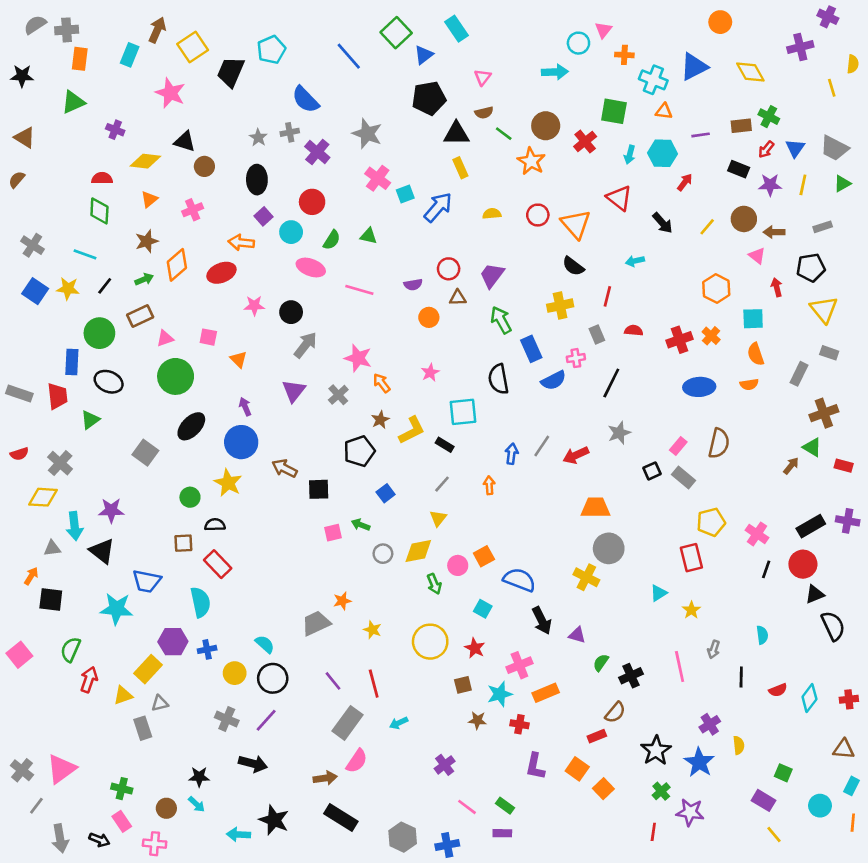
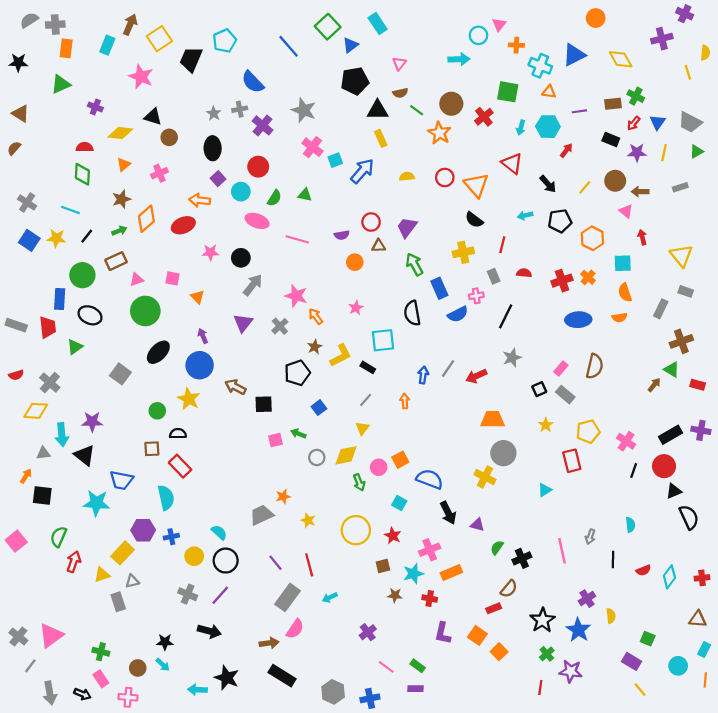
black pentagon: (811, 268) -> (560, 221), moved
yellow star: (691, 610) -> (546, 425), moved

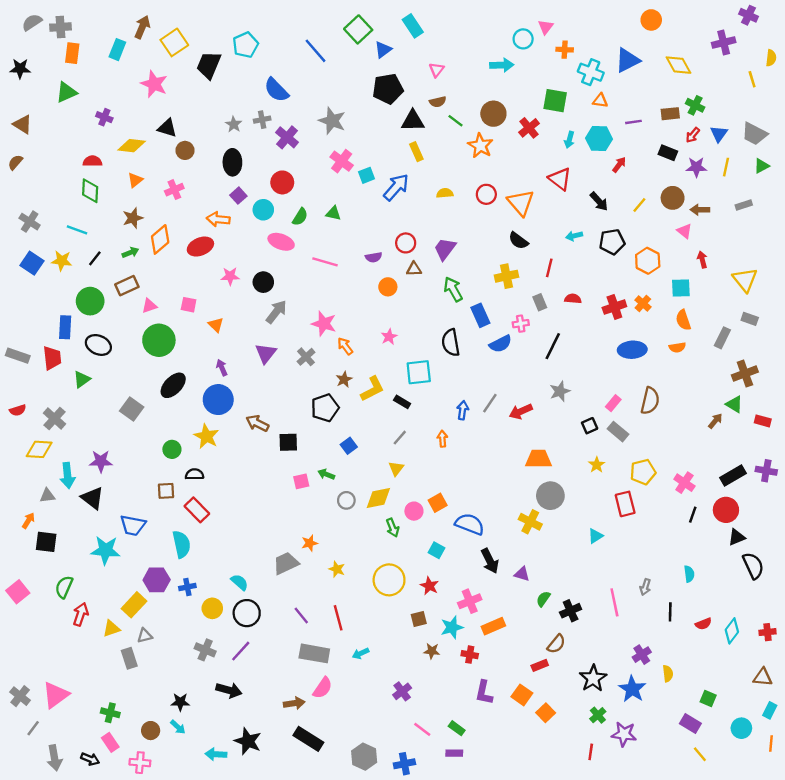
gray rectangle: (287, 597) -> (314, 653), turned 64

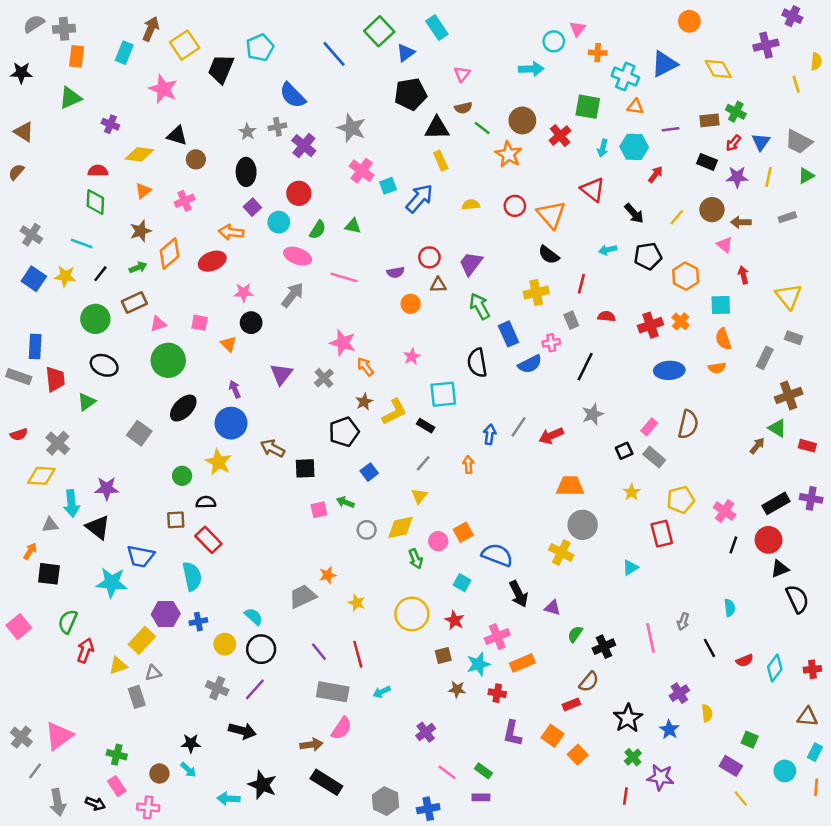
black circle: (263, 282) -> (251, 323), moved
gray arrow: (276, 312) -> (293, 295), moved
blue rectangle: (65, 327) -> (35, 347), moved
black line: (670, 612) -> (709, 648), turned -30
blue star: (632, 689) -> (669, 730), size x0.7

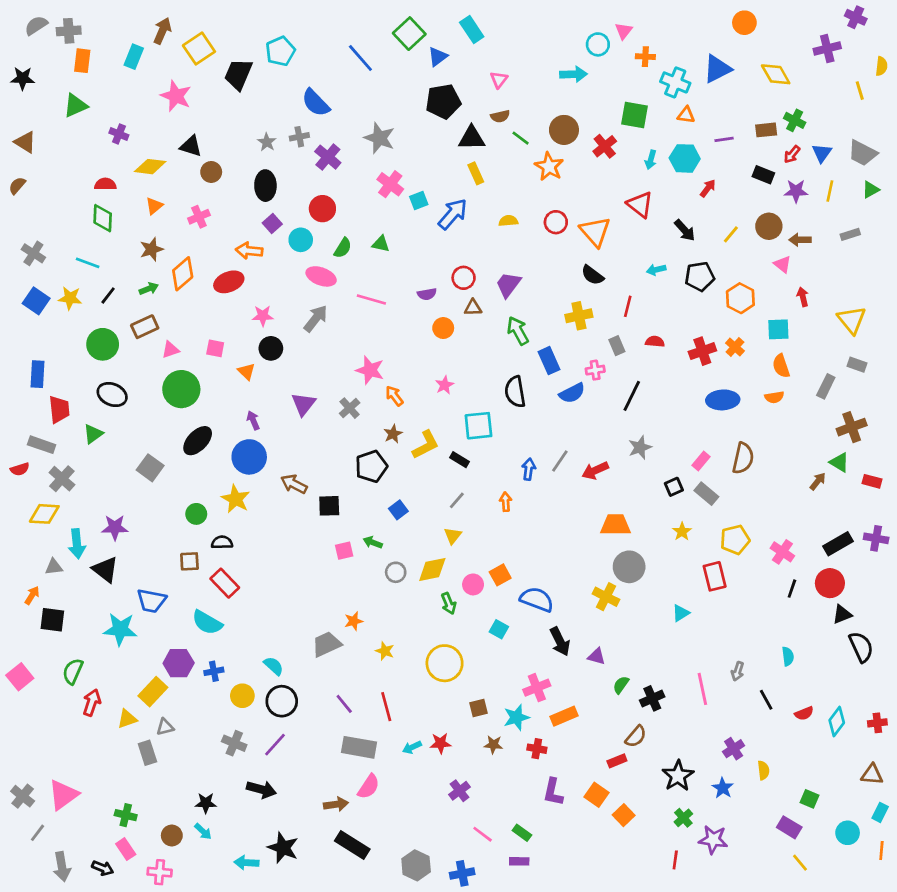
gray rectangle: (19, 377) -> (42, 445), moved
cyan semicircle: (192, 576) -> (207, 622), turned 132
red star: (455, 620) -> (440, 743), moved, turned -30

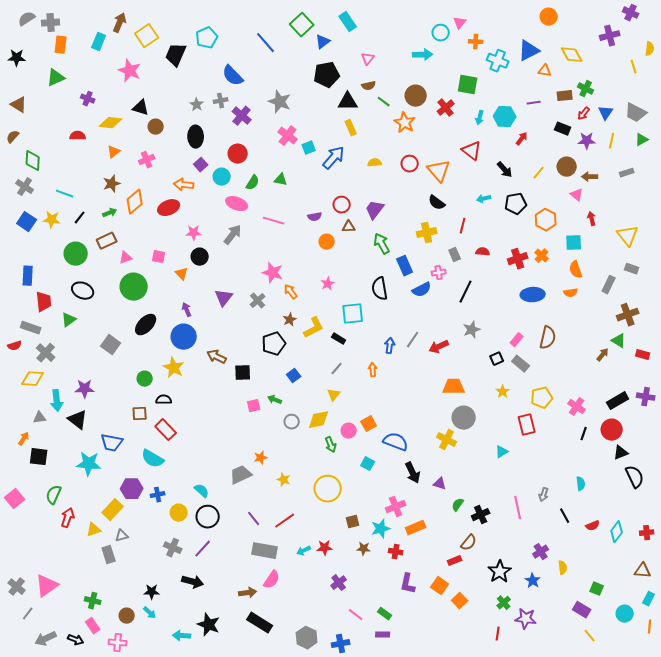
orange triangle: (686, 115) -> (545, 71), moved
green diamond: (103, 218) -> (33, 161), moved
red line: (386, 707) -> (285, 521), turned 70
gray arrow: (62, 867) -> (46, 639), turned 75

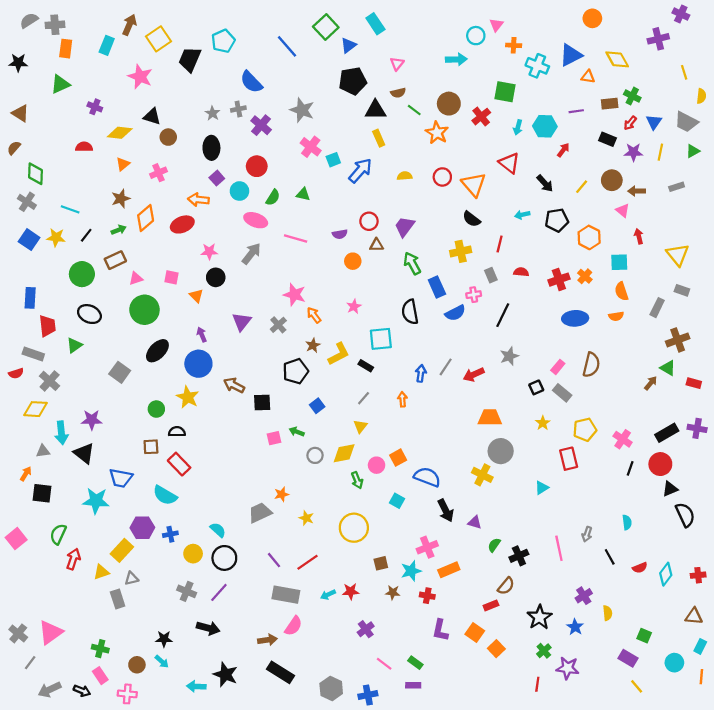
yellow semicircle: (650, 49) -> (701, 96), moved

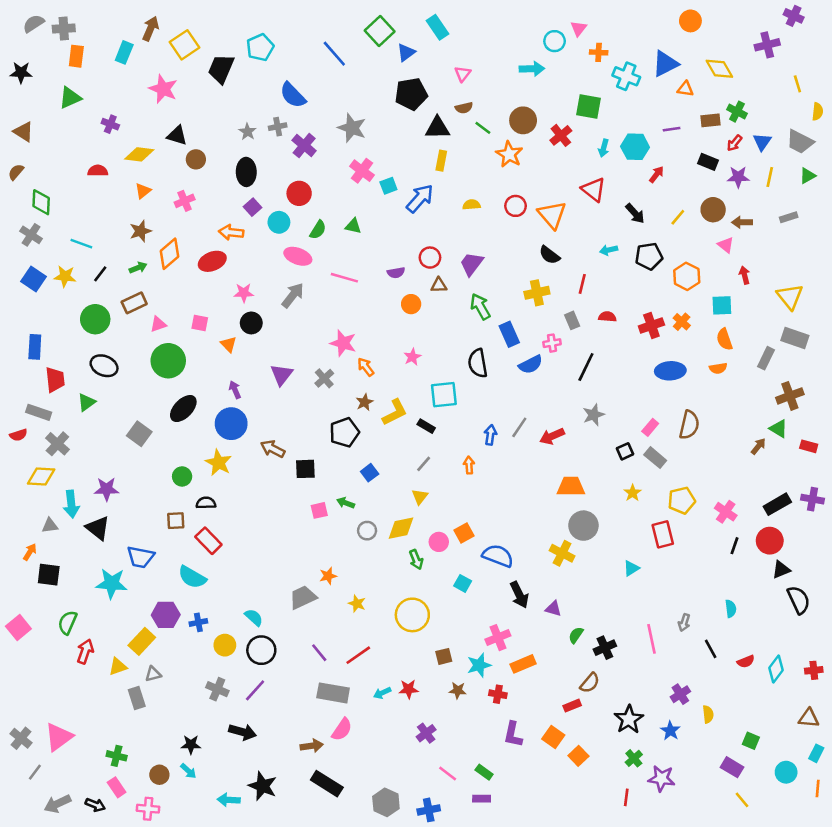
yellow rectangle: (379, 138) -> (441, 161), turned 35
gray rectangle: (682, 290) -> (795, 338), size x1.5

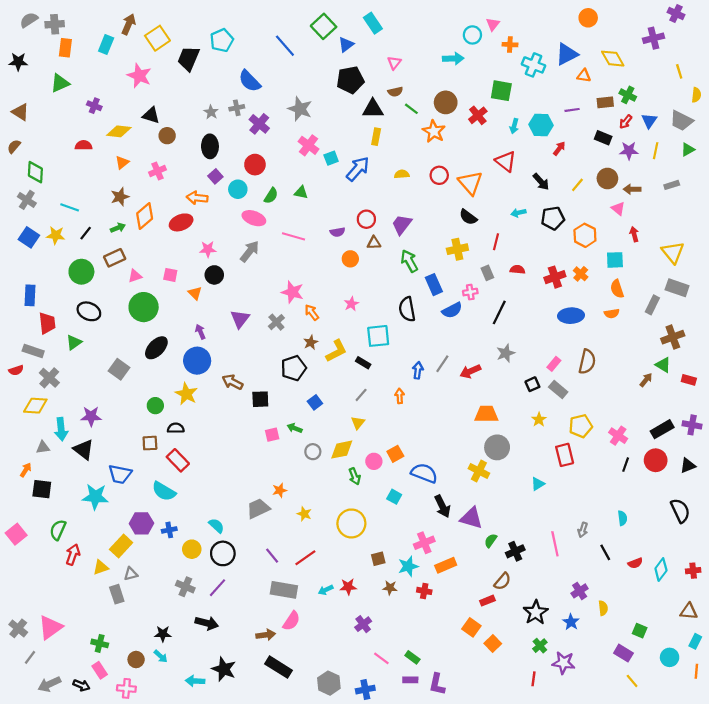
black triangle: (781, 570) -> (688, 466), moved
purple triangle: (553, 609) -> (471, 518), size x1.6
purple L-shape: (513, 734) -> (437, 684), moved

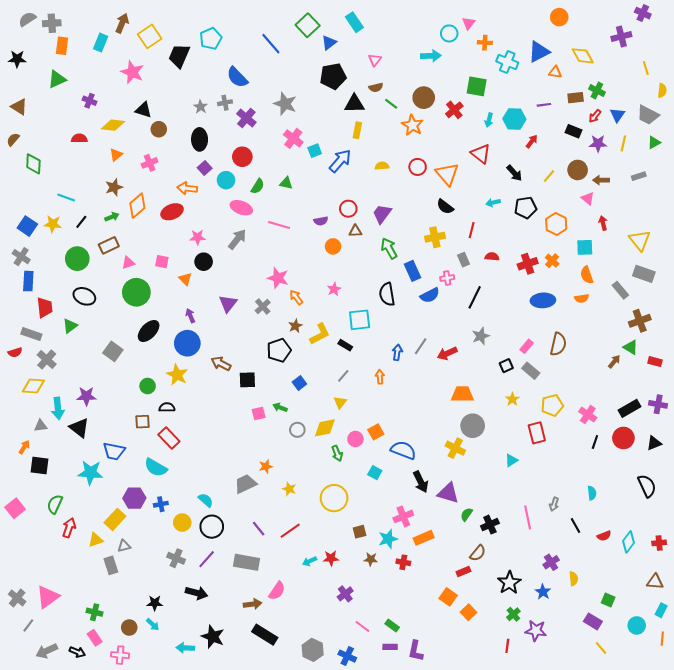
gray cross: (27, 200) -> (21, 257), moved
gray rectangle: (652, 305) -> (620, 290), turned -66
gray rectangle: (284, 590) -> (246, 562), moved
blue cross: (365, 690) -> (347, 656), turned 36

